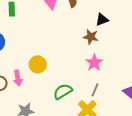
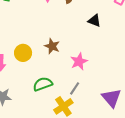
black triangle: (102, 20) -> (94, 21), turned 32
brown star: (91, 37) -> (52, 46), moved

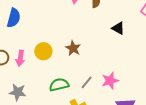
pink star: (79, 61) -> (110, 81), moved
gray line: (75, 88) -> (87, 82), moved

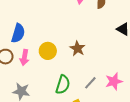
blue semicircle: (14, 18) -> (18, 33), moved
green semicircle: (59, 85) -> (63, 85), turned 120

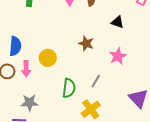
brown star: (77, 48) -> (86, 43), moved
pink star: (114, 81) -> (118, 56), moved

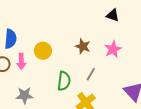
brown star: (86, 43) -> (83, 46), moved

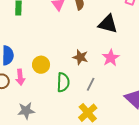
black triangle: (113, 15) -> (108, 24), size x1.5
green semicircle: (64, 81) -> (63, 82), moved

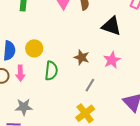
yellow circle: (41, 65) -> (34, 48), moved
green semicircle: (63, 82) -> (51, 71), moved

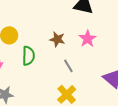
gray line: (90, 85) -> (68, 66), turned -56

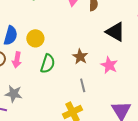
pink star: (88, 39) -> (109, 65), turned -30

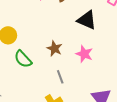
green semicircle: (48, 64) -> (23, 59), turned 126

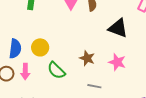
gray line: (60, 77) -> (94, 86), turned -56

